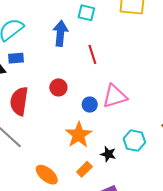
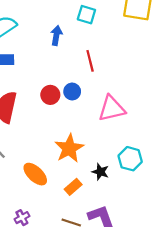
blue arrow: (60, 33) -> (56, 35), size x0.7
blue circle: (90, 105) -> (72, 92), moved
orange ellipse: (47, 175) -> (35, 174), moved

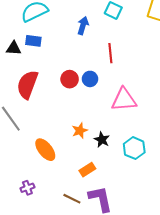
orange star: (69, 148) -> (80, 131), size x0.6
black star: (100, 172) -> (102, 140), moved
orange rectangle: (73, 187) -> (87, 170), moved

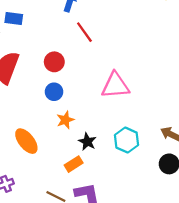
red line: (110, 53) -> (84, 32), moved, turned -30
blue circle: (90, 79) -> (54, 92), moved
black star: (102, 140) -> (87, 142), moved

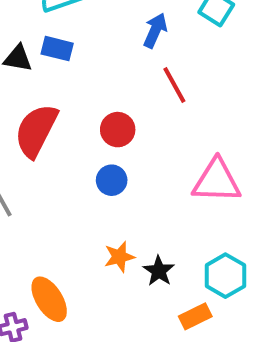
orange star: (65, 120) -> (119, 257), moved
orange ellipse: (26, 141) -> (49, 299), moved
orange rectangle: (74, 164) -> (195, 316), moved

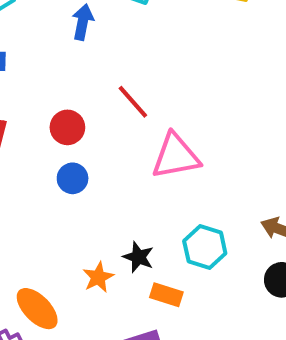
red line: (174, 85) -> (133, 102), moved
orange star: (119, 257) -> (98, 277), moved
orange rectangle: (195, 316) -> (166, 295), moved, turned 56

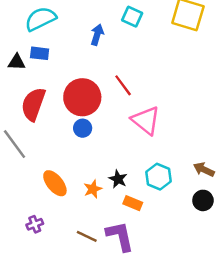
red circle: (67, 127) -> (82, 97), size x1.8
pink triangle: (176, 156) -> (146, 120), turned 44
orange ellipse: (37, 309) -> (55, 183), moved

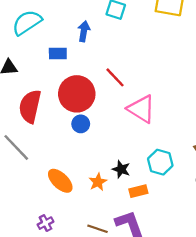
blue rectangle: (40, 53) -> (58, 54), moved
orange rectangle: (133, 203) -> (138, 191), turned -30

